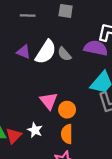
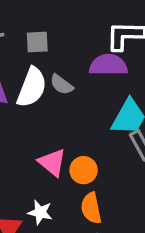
gray square: (66, 11) -> (37, 42), moved

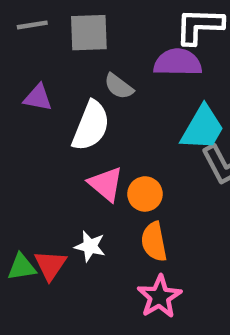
gray square: (37, 42) -> (89, 33), size x1.4
white semicircle: (32, 87) -> (91, 126), moved

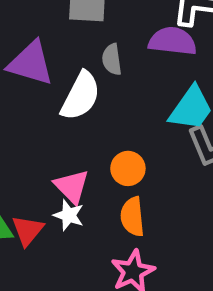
gray semicircle: (119, 86) -> (112, 59), turned 40
purple triangle: (38, 98) -> (31, 63), size x1.6
pink triangle: (106, 184) -> (72, 187), moved

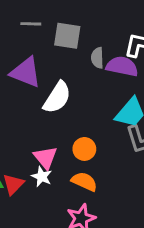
gray semicircle: (112, 59) -> (97, 58), moved
orange semicircle: (132, 217) -> (84, 182), turned 115

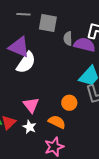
white semicircle: (57, 97) -> (26, 63), moved
orange circle: (84, 149) -> (69, 103), moved
white star: (42, 177) -> (29, 127), moved

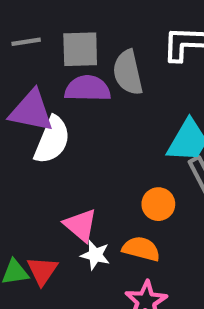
gray semicircle: (68, 38) -> (128, 72), size x1.5
purple semicircle: (84, 45) -> (88, 89), moved
white star: (29, 127) -> (95, 255), moved

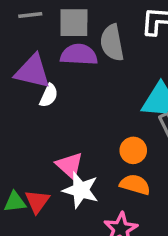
white semicircle: (52, 140) -> (49, 95), size x0.6
orange semicircle: (141, 249) -> (135, 185), moved
white star: (95, 255) -> (81, 190), size x1.5

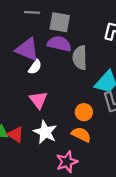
gray semicircle: (112, 43) -> (80, 58), moved
pink triangle: (70, 165) -> (38, 100), moved
red triangle: (37, 201) -> (16, 134), turned -42

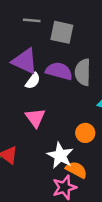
purple semicircle: (59, 44) -> (59, 71), moved
white star: (45, 132) -> (60, 155), moved
orange semicircle: (81, 135) -> (76, 170), moved

